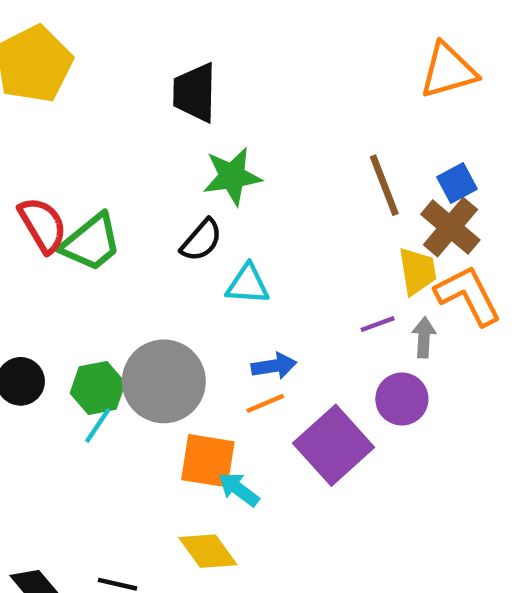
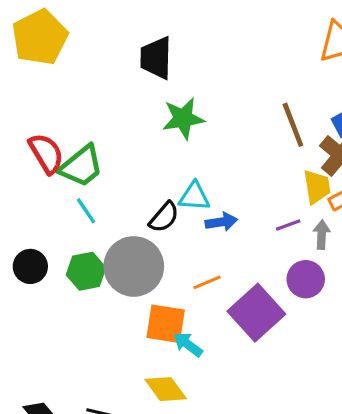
black semicircle: (201, 240) -> (164, 217), moved
blue arrow: (274, 366) -> (221, 222), moved
cyan line: (98, 425) -> (86, 211), moved, turned -68

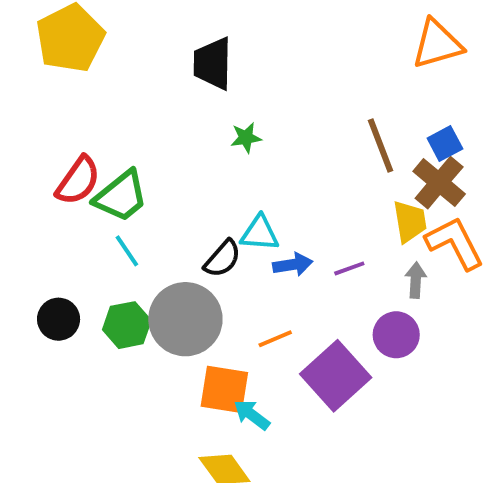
green star: (183, 118) -> (246, 138), size x0.6
red semicircle: (46, 153) -> (78, 181), turned 66
purple line: (288, 225) -> (349, 268), moved

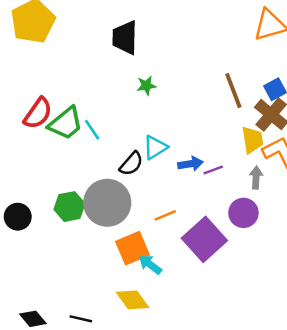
cyan triangle: (260, 233) -> (155, 147), turned -36
cyan line: (127, 251) -> (92, 130), moved
blue arrow: (293, 265) -> (190, 164), moved
black circle: (59, 319) -> (18, 217), moved
orange square: (224, 389) -> (132, 248), turned -32

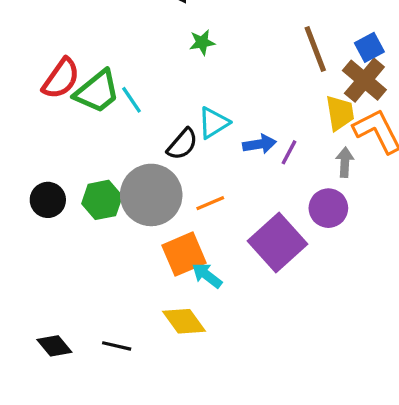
purple line: (213, 170) -> (289, 152), turned -42
orange line: (165, 215) -> (210, 203), moved
black circle: (18, 217) -> (48, 200), moved

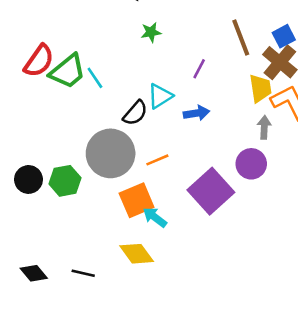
purple line: (289, 152) -> (199, 69), moved
black circle: (48, 200) -> (28, 179), moved
green hexagon: (102, 200) -> (65, 181), moved

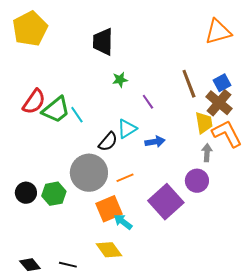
purple line: (199, 69) -> (148, 102), moved, turned -63

